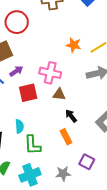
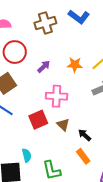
purple arrow: (16, 71) -> (44, 67), moved
brown triangle: (59, 94) -> (63, 125), moved, turned 48
cyan semicircle: (19, 126) -> (27, 155), moved

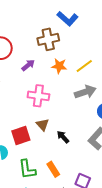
brown cross: (45, 23) -> (48, 39), moved
red square: (38, 120) -> (21, 135), moved
orange rectangle: (83, 156) -> (53, 169), moved

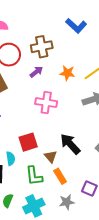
brown cross: (48, 39) -> (42, 47), moved
brown triangle: (42, 125) -> (51, 156), moved
black arrow: (63, 137) -> (70, 144), size x1.6

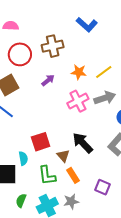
purple arrow: (36, 72) -> (48, 80), moved
pink cross: (46, 103) -> (78, 101), moved, turned -35
gray star: (67, 202) -> (71, 201), moved

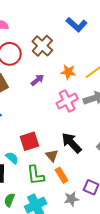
brown cross: (53, 46) -> (42, 46), turned -35
cyan semicircle: (23, 158) -> (12, 158), turned -40
gray star: (71, 201) -> (71, 199), moved

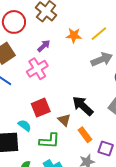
pink cross: (67, 101) -> (37, 69), moved
green L-shape: (36, 175) -> (49, 141), turned -75
orange rectangle: (62, 175) -> (85, 135), moved

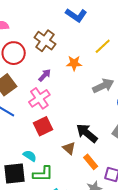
yellow line: (99, 34) -> (103, 46), moved
red square: (41, 108) -> (43, 126), moved
green L-shape: (49, 141) -> (43, 174), moved

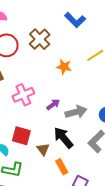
purple arrow: (45, 75) -> (53, 104), moved
gray arrow: (103, 86) -> (76, 112), moved
red square: (43, 126) -> (21, 136), moved, turned 30

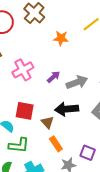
black arrow: (63, 138) -> (67, 109), turned -50
orange rectangle: (62, 167) -> (56, 144), moved

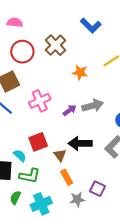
gray arrow: (77, 82) -> (93, 106), moved
red square: (25, 111) -> (38, 142), turned -36

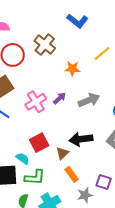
purple arrow: (70, 110) -> (60, 98), moved
brown triangle: (60, 155) -> (62, 153), turned 32

